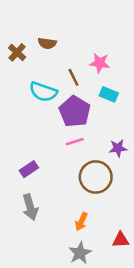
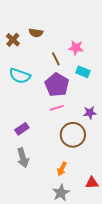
cyan semicircle: (43, 92) -> (20, 76), moved

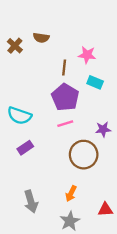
brown line: (56, 59) -> (64, 67), turned 32
cyan semicircle: (20, 76) -> (19, 116), moved
gray arrow: (23, 158) -> (31, 202), moved

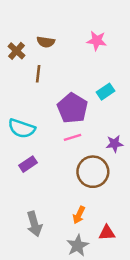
pink star: (87, 55) -> (97, 41), moved
brown line: (64, 67) -> (38, 74), moved
cyan rectangle: (95, 82) -> (106, 92), turned -56
red triangle: (105, 210) -> (107, 233), moved

